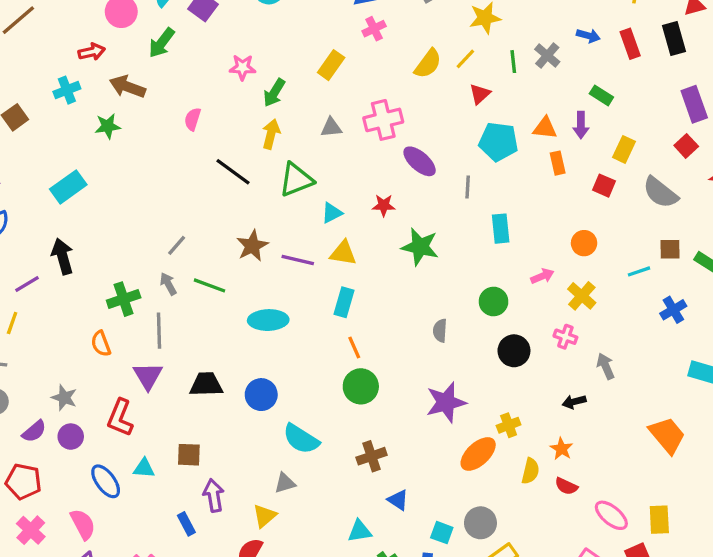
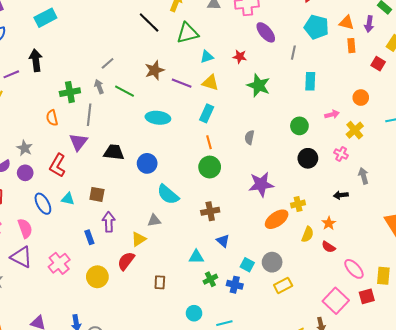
gray semicircle: (440, 331) -> (249, 137), moved

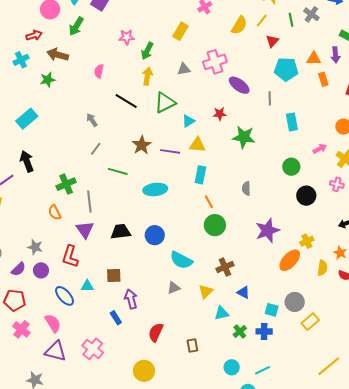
gray arrow: (99, 87) -> (92, 120), moved
yellow triangle: (139, 239) -> (206, 292), moved
yellow circle: (97, 277) -> (144, 371), moved

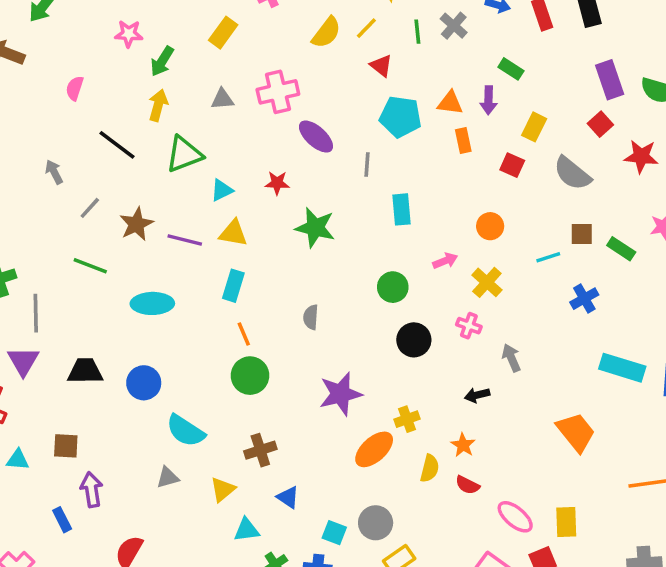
red triangle: (272, 41) -> (381, 66), turned -40
gray line: (96, 149) -> (90, 208), moved

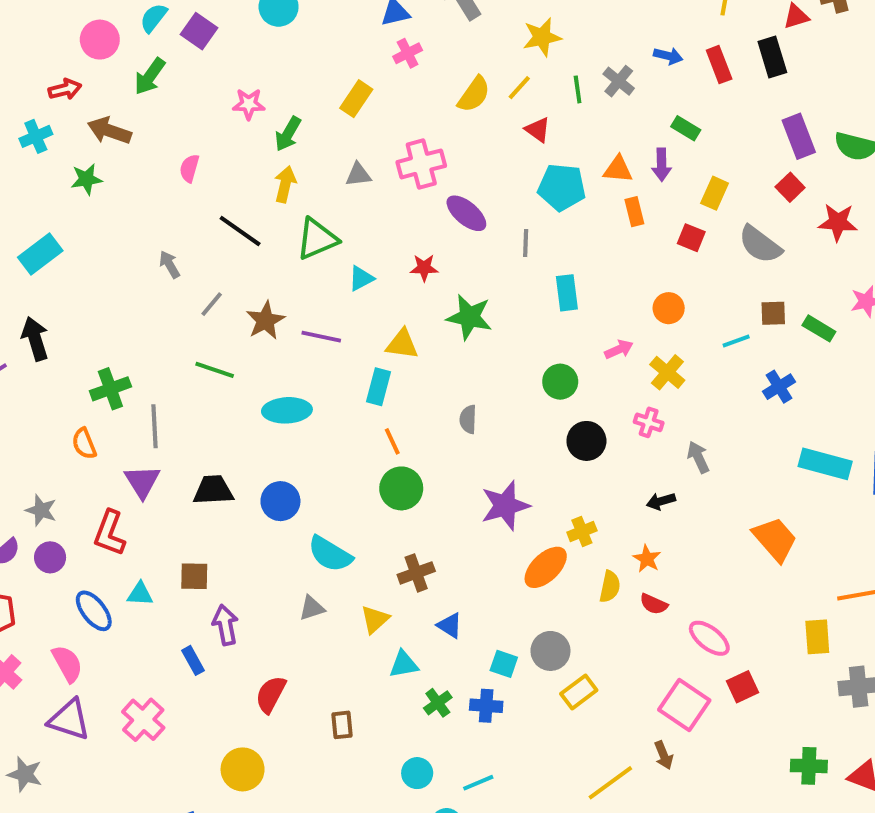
yellow triangle: (233, 233) -> (402, 344), moved
yellow rectangle: (566, 522) -> (817, 637), moved

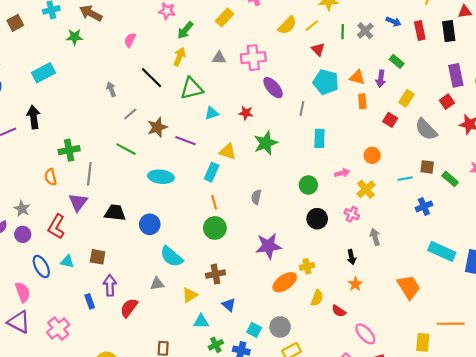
green star: (469, 317) -> (266, 143), turned 30
black arrow: (661, 501) -> (351, 257), turned -96
orange star: (647, 559) -> (355, 284), moved
red semicircle: (271, 694) -> (129, 308), moved

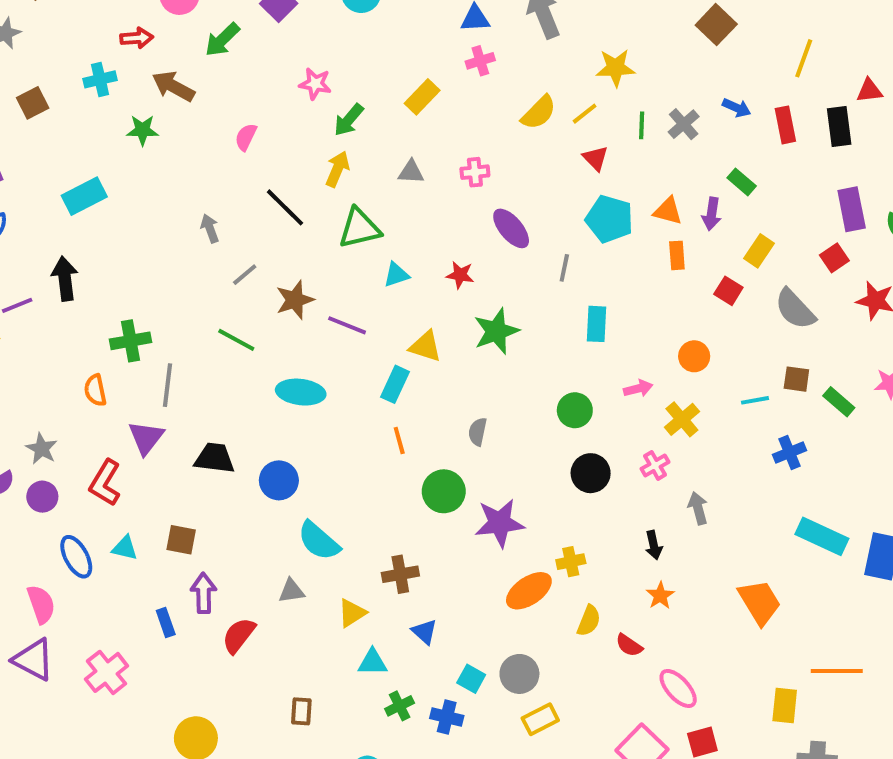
pink cross: (253, 58) -> (475, 172), size x0.6
pink cross: (352, 214) -> (655, 465), turned 32
green circle: (215, 228) -> (444, 491), moved

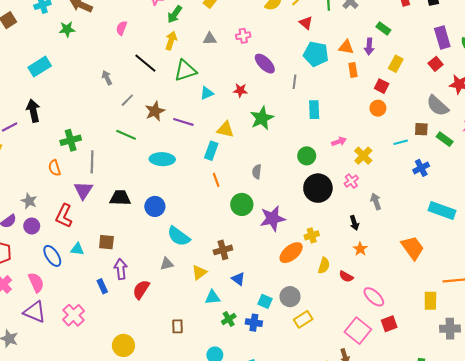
gray semicircle: (795, 309) -> (438, 106), moved
orange circle: (694, 356) -> (378, 108), moved
black circle: (591, 473) -> (318, 188), size x1.4

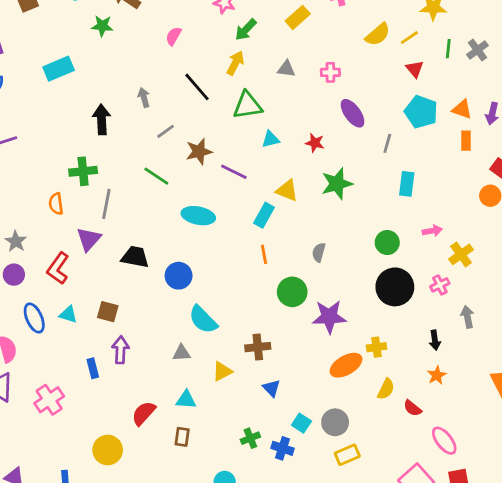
black arrow: (33, 111) -> (102, 119), moved
red semicircle: (141, 290) -> (144, 413), moved
cyan triangle: (212, 297) -> (186, 400), moved

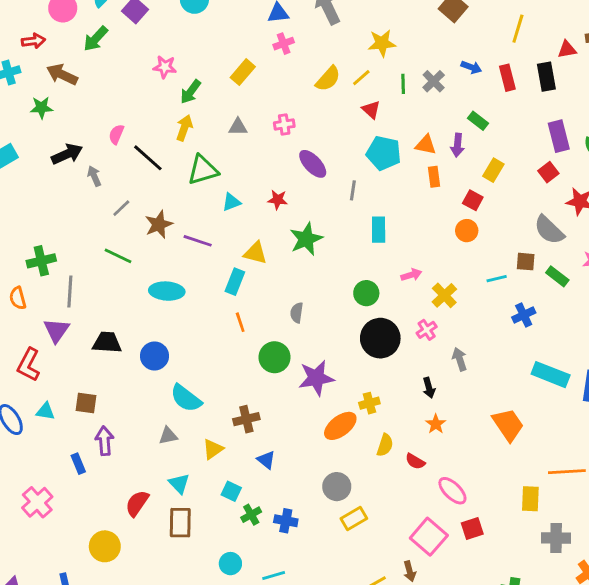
pink semicircle: (174, 36) -> (116, 134), moved
black arrow: (102, 119) -> (67, 154), moved, turned 76
cyan triangle: (186, 400) -> (179, 483), turned 50
cyan square: (301, 423) -> (231, 491), moved
brown rectangle: (182, 437) -> (180, 523), size x1.5

